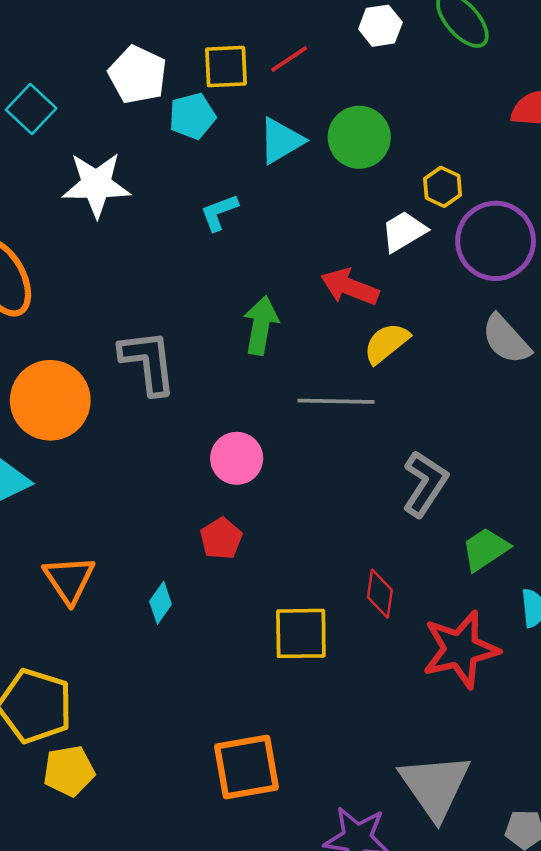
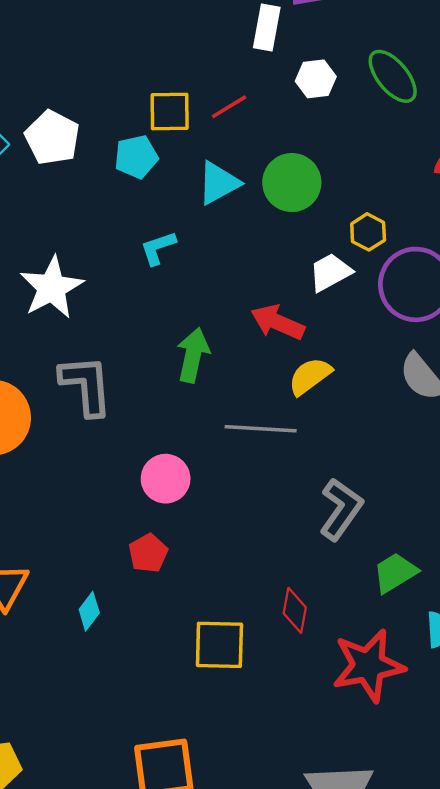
white pentagon: (138, 75) -> (52, 138), moved
white star: (96, 185) -> (52, 288), moved, turned -30

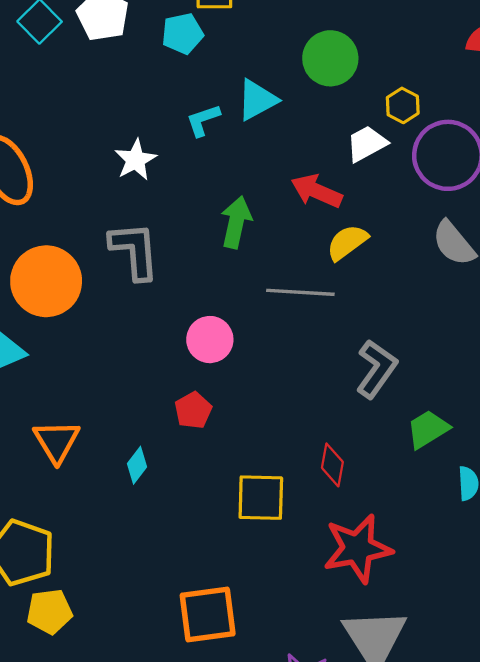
cyan triangle: (219, 183) -> (257, 100), moved
white star: (52, 288) -> (136, 160), moved, size x0.7
red star: (368, 666) -> (358, 548), moved

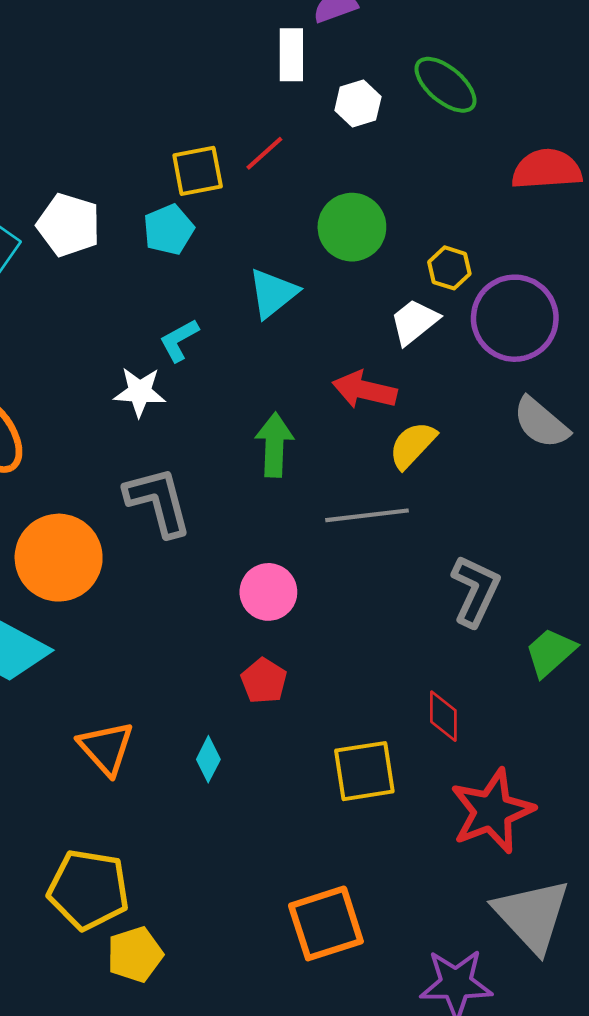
cyan L-shape: (203, 120) -> (179, 340), moved
white star: (136, 160) -> (140, 392), turned -30

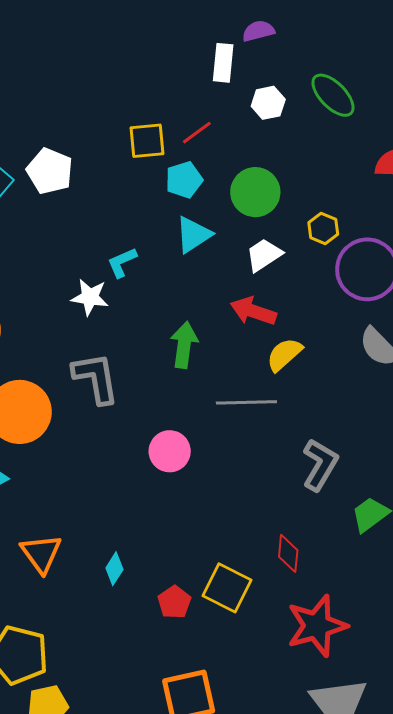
cyan pentagon: (169, 230) -> (184, 180), moved
white trapezoid: (414, 322) -> (264, 255), moved
red pentagon: (264, 681) -> (174, 602), moved
yellow square: (364, 771) -> (227, 588), turned 30

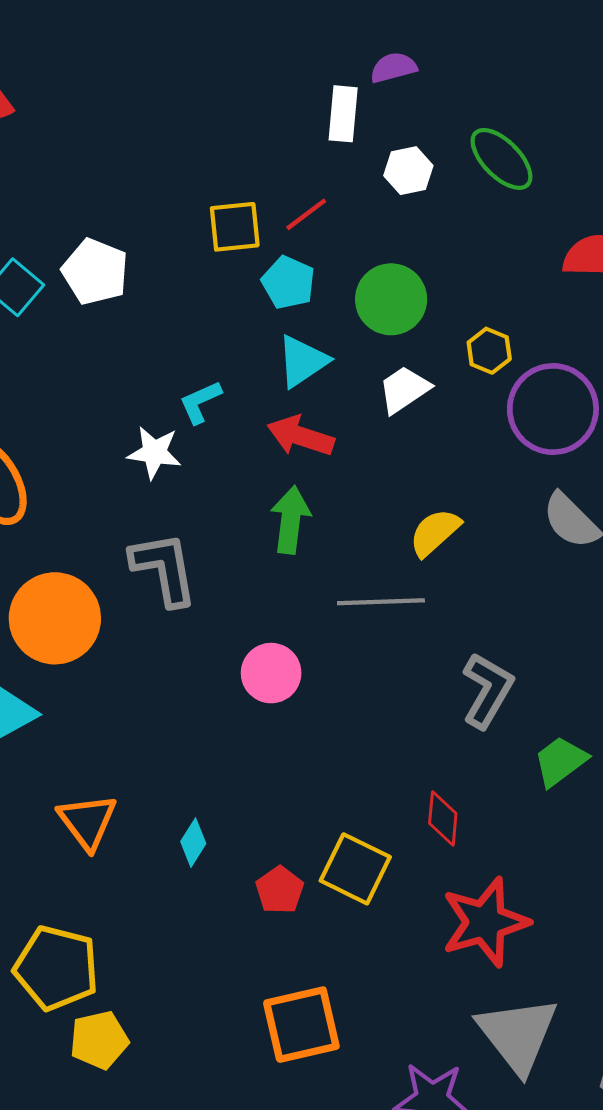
cyan pentagon: (184, 180) -> (288, 283), turned -30
red arrow: (253, 311) -> (301, 436), moved

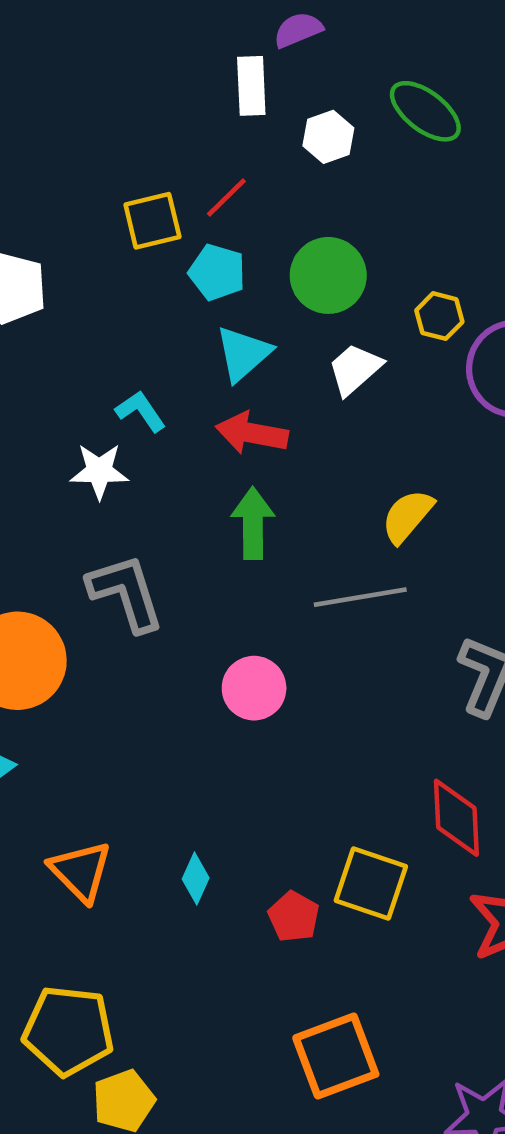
cyan L-shape: (200, 402) -> (141, 411), turned 87
red diamond: (443, 818) -> (456, 818), size x1.4

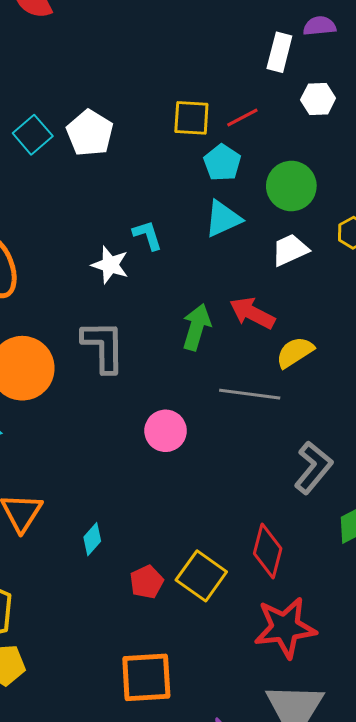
red arrow: (252, 433) -> (252, 313), moved

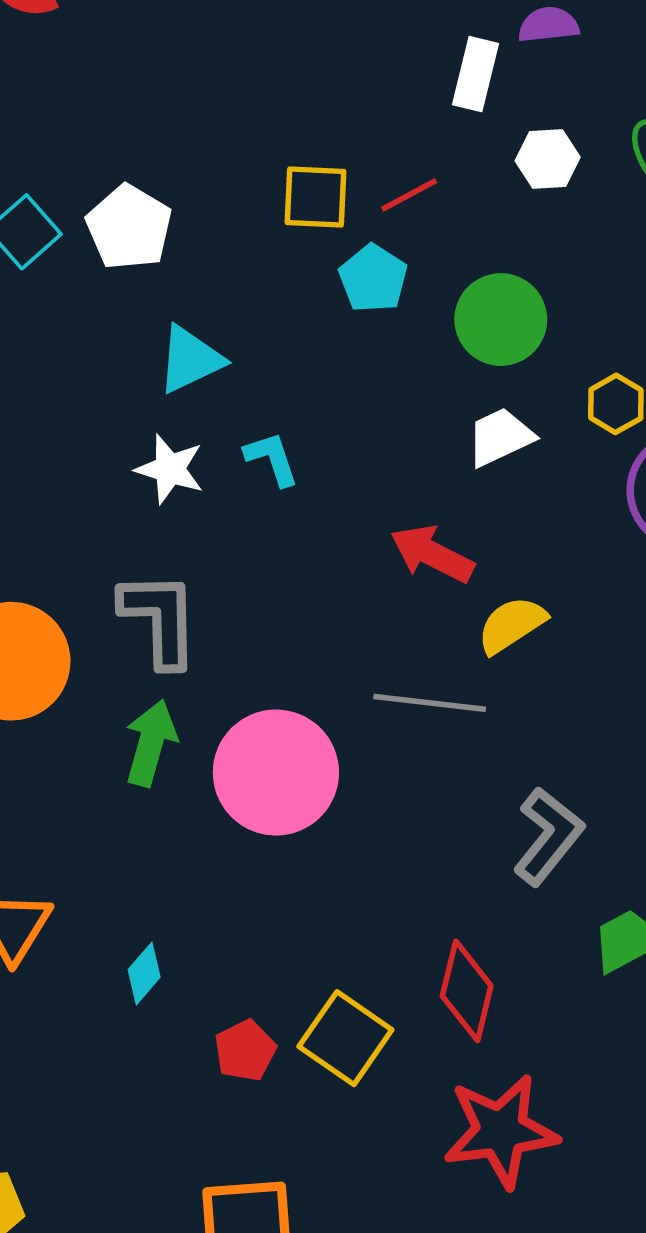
cyan triangle: (223, 219) -> (190, 360), moved
cyan L-shape: (148, 235) -> (272, 459), moved
green arrow: (196, 327) -> (151, 743), moved
pink circle: (166, 431) -> (276, 773), size x1.6

